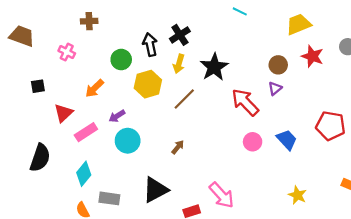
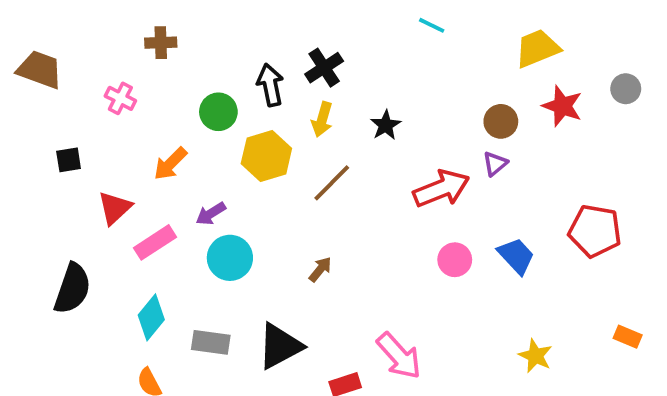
black star: (214, 67) -> (386, 125), size x0.6
red arrow: (245, 102) -> (441, 189), turned 112
gray rectangle: (109, 198) -> (211, 342), moved

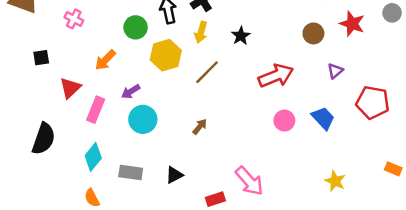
purple triangle: (495, 164) -> (335, 71), moved
pink rectangle: (155, 242) -> (96, 110), turned -35
black triangle: (280, 346) -> (174, 175), size x0.6

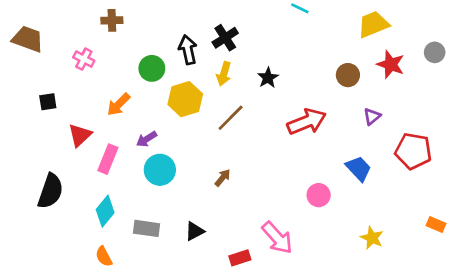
pink circle: (284, 121) -> (319, 195), moved

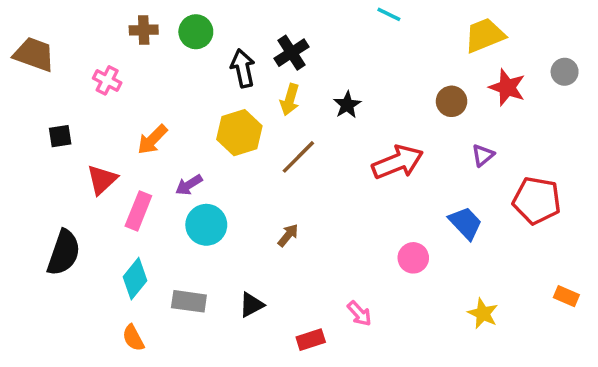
green circle: (152, 68) -> (196, 32), moved
pink arrow: (277, 238) -> (359, 314), size x0.6

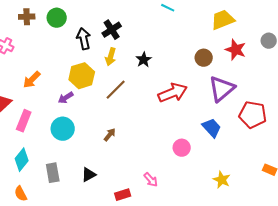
purple triangle: (483, 155) -> (222, 89), size x2.0
purple arrow: (189, 185) -> (66, 98), moved
gray rectangle: (189, 301) -> (53, 173), turned 72

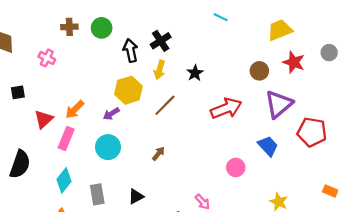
orange arrow: (32, 80) -> (75, 109), moved

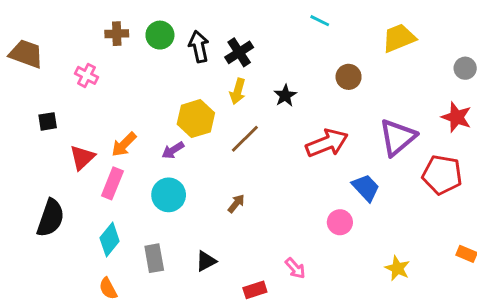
black arrow: (131, 50) -> (199, 47), moved
red star: (294, 62) -> (457, 117), moved
brown circle: (259, 71) -> (349, 77), moved
blue trapezoid: (268, 146) -> (366, 188), moved

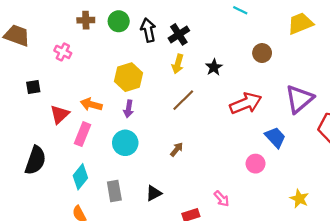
yellow hexagon: (196, 119) -> (129, 77), moved
orange arrow: (124, 144) -> (91, 104), turned 60
purple arrow: (173, 150) -> (129, 109), turned -49

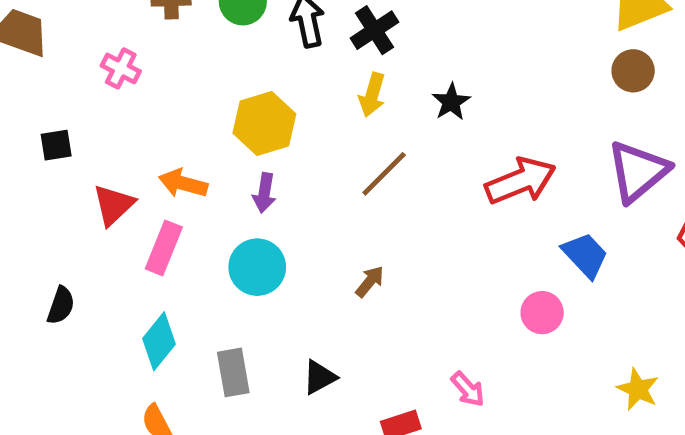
brown circle: (262, 53) -> (633, 71), moved
black semicircle: (35, 160) -> (61, 305), size x0.6

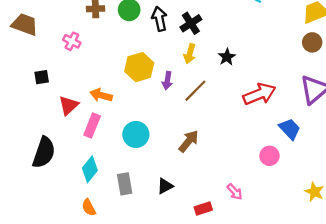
purple arrow: (264, 193) -> (167, 81), moved
brown arrow: (370, 281) -> (189, 141), size x1.5
black semicircle: (61, 305) -> (44, 152), size x1.8

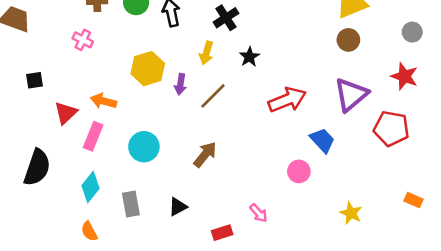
black cross: (191, 23) -> (226, 18), moved
pink cross: (72, 41) -> (83, 40), moved

